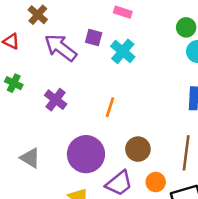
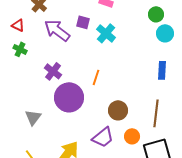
green cross: (14, 83) -> (20, 49), moved
purple circle: (86, 154) -> (69, 97), moved
gray triangle: (30, 158) -> (33, 117), turned 36

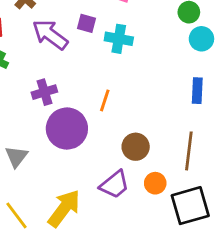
cyan cross: (106, 33) -> (119, 39), turned -30
purple cross: (53, 71) -> (44, 92), turned 36

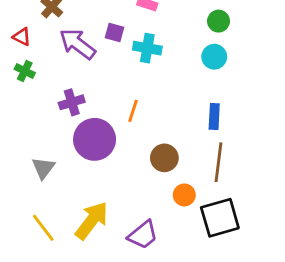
cyan circle: (201, 39) -> (214, 57), moved
blue rectangle: (197, 91) -> (214, 117), moved
purple trapezoid: (115, 185) -> (143, 235), moved

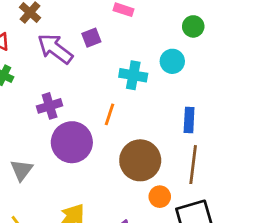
purple square: (114, 33) -> (91, 38), turned -36
cyan cross: (147, 48) -> (133, 75), moved
cyan circle: (214, 57) -> (172, 61), moved
brown circle: (164, 158) -> (140, 160), size x1.5

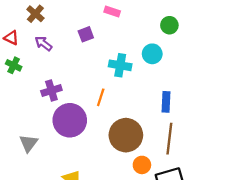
purple arrow: (55, 49) -> (43, 44), moved, size x0.6

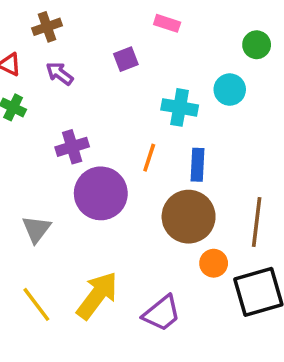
brown cross: (35, 14) -> (47, 27), turned 30
blue rectangle: (166, 102) -> (197, 165), moved

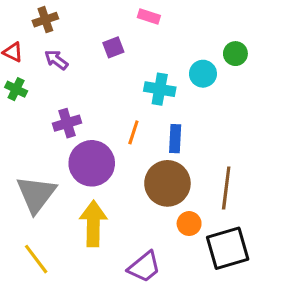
green circle: (257, 45) -> (235, 54), moved
gray triangle: (36, 229) -> (36, 194), size x1.6
yellow arrow: (97, 295) -> (93, 224), moved, turned -36

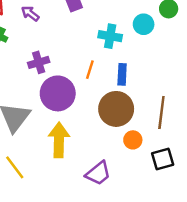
black square: (228, 248) -> (163, 159), size x0.7

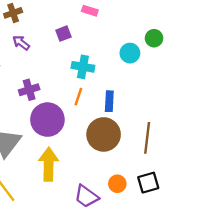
cyan cross: (110, 36) -> (83, 67), moved
orange circle: (133, 140) -> (117, 184), moved
purple trapezoid: (98, 173) -> (86, 196), turned 75

